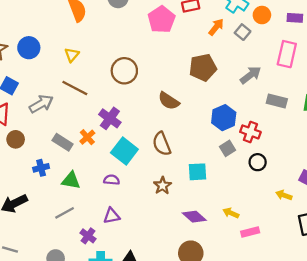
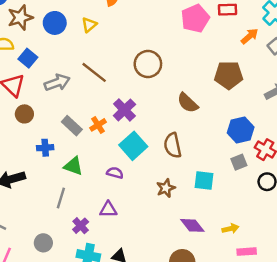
yellow triangle: (72, 55) -> (89, 25), moved
gray line: (65, 213) -> (61, 198), turned -54
yellow arrow: (231, 213) -> (230, 229), turned 133

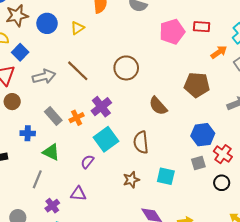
purple semicircle: (115, 173) -> (87, 162), turned -72

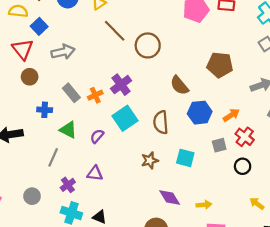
orange arrow: (219, 52) -> (231, 115), moved
brown line: (78, 71) -> (115, 31), moved
blue hexagon: (203, 135) -> (200, 113), moved
purple semicircle: (87, 162) -> (97, 136), moved

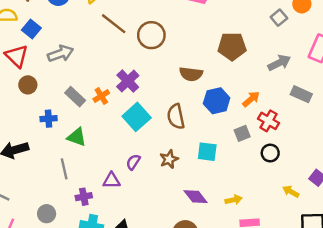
brown semicircle: (179, 85) -> (191, 74), turned -36
purple semicircle: (97, 136) -> (133, 162), moved
gray line: (53, 157) -> (64, 169), turned -30
purple cross: (68, 185) -> (84, 197), turned 32

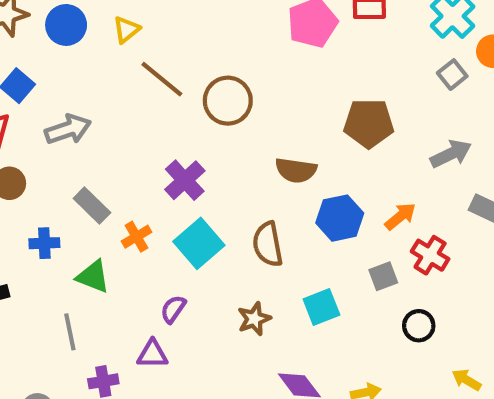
orange cross: (101, 96) -> (137, 237), moved
cyan square: (207, 152) -> (321, 307), turned -30
black circle: (270, 153) -> (419, 326), moved
purple semicircle: (133, 162) -> (173, 309), moved

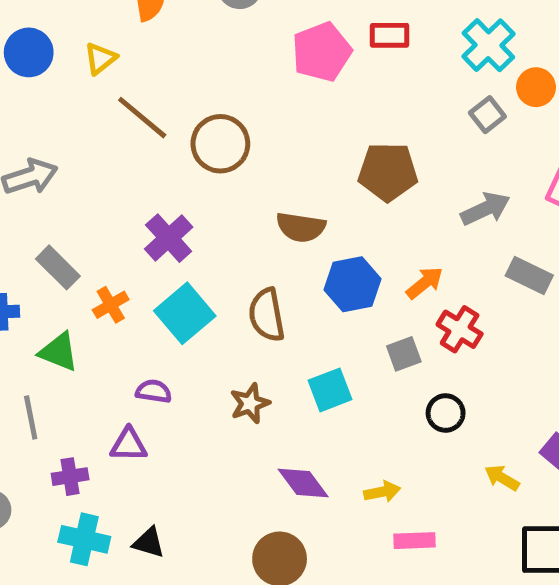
purple semicircle: (173, 309) -> (154, 391), turned 64

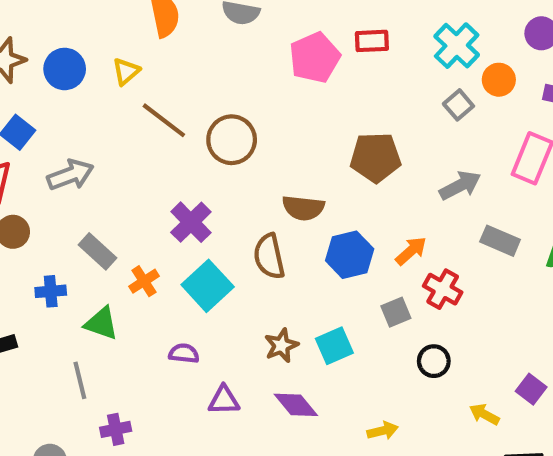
brown semicircle: (267, 315) -> (269, 256), moved
brown star: (250, 403) -> (281, 345), moved
purple triangle: (129, 445) -> (224, 400), moved
purple diamond: (303, 483) -> (296, 405), moved

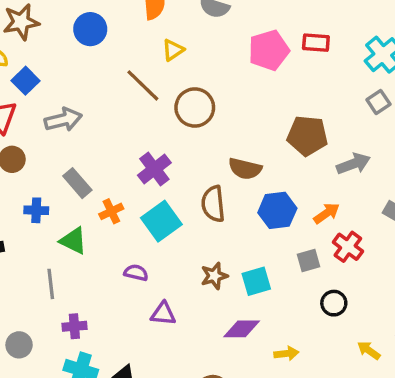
blue circle: (65, 69) -> (90, 29), moved
yellow triangle: (126, 71) -> (173, 50), moved
gray arrow: (460, 185) -> (353, 164), moved
purple diamond: (296, 405) -> (242, 329), moved, turned -57

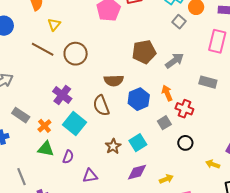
orange arrow: (327, 213) -> (167, 93), turned -63
green triangle: (73, 241) -> (46, 149), moved
purple semicircle: (136, 273) -> (68, 157), turned 112

